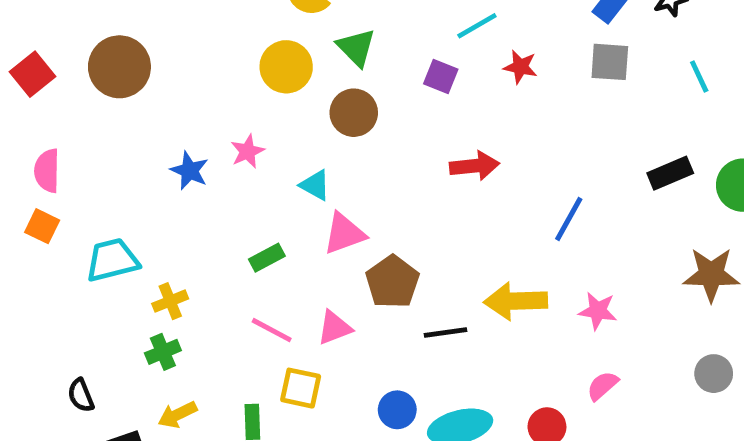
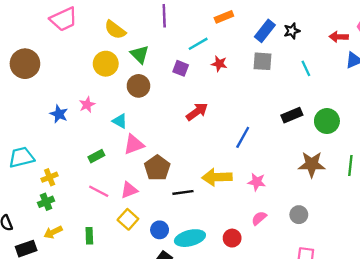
red arrow: (475, 166) -> (197, 112), turned -30
gray circle: (714, 374) -> (299, 215), moved
yellow square: (301, 388) -> (128, 219), moved, turned 30

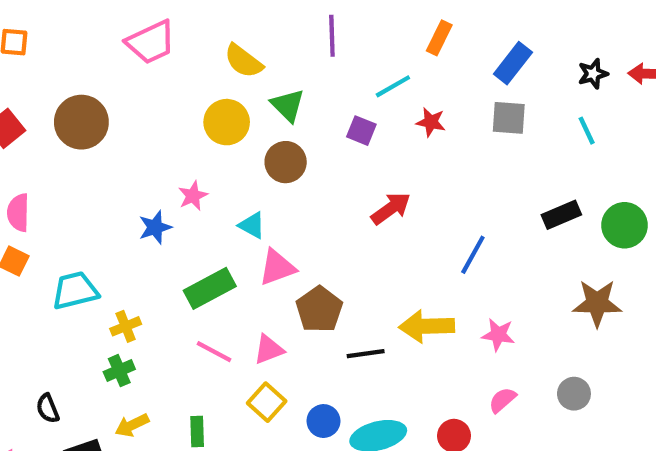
orange rectangle: (224, 17) -> (439, 38), turned -42
black star: (292, 31) -> (593, 74), moved
blue star: (59, 114) -> (155, 227), moved, turned 30
green rectangle: (96, 156) -> (210, 288), size x1.6

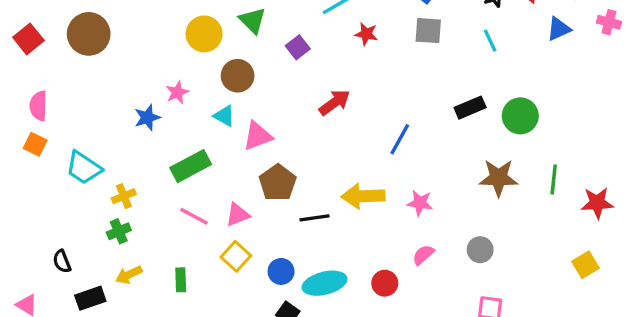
purple square: (361, 131) -> (298, 47), moved, turned 30
brown circle: (286, 162) -> (238, 76), moved
pink triangle: (277, 267) -> (258, 136), moved
cyan trapezoid: (75, 291) -> (84, 168), turned -132

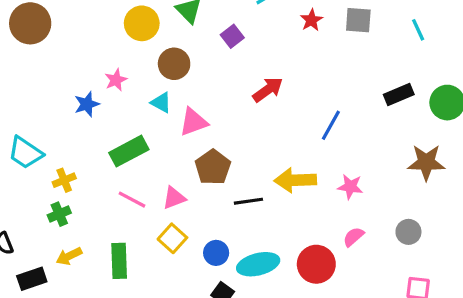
red star: (366, 34) -> (311, 20), moved, turned 30
green rectangle: (181, 280) -> (119, 261), size x1.5
red circle: (385, 283) -> (316, 264), size x1.5

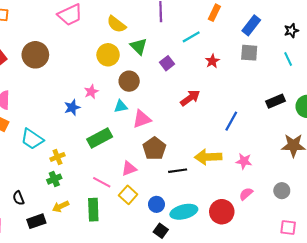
red star: (311, 20) -> (212, 61), moved
cyan triangle: (161, 103) -> (121, 106), turned -40
pink line: (132, 200) -> (102, 182), moved

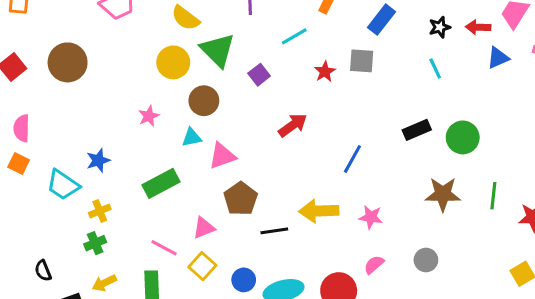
green triangle: (139, 46) -> (218, 50), size x1.4
gray square: (249, 53) -> (362, 61), moved
blue star: (72, 107) -> (98, 160), moved

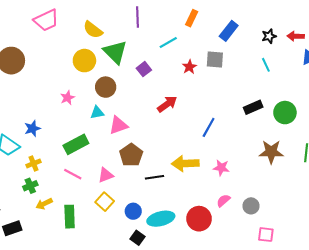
pink line: (164, 248) -> (73, 174), moved
gray circle: (426, 260) -> (251, 206), moved
yellow arrow: (104, 283) -> (44, 204), moved

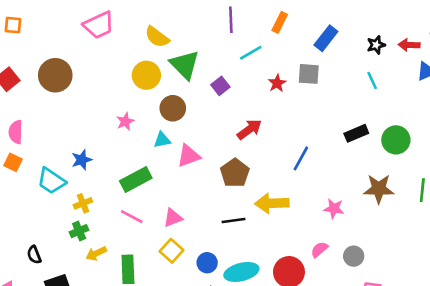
purple line: (137, 17) -> (231, 20), moved
brown pentagon: (131, 155) -> (235, 173), moved
pink star: (221, 168) -> (334, 209), moved

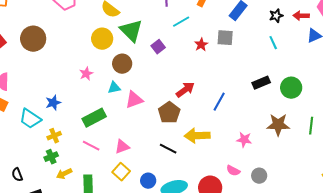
red arrow: (249, 129) -> (185, 90), moved
black line: (234, 220) -> (168, 149), turned 36
pink semicircle: (319, 250) -> (233, 171), turned -112

